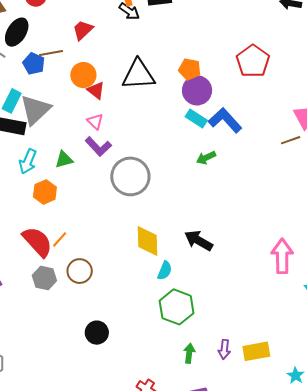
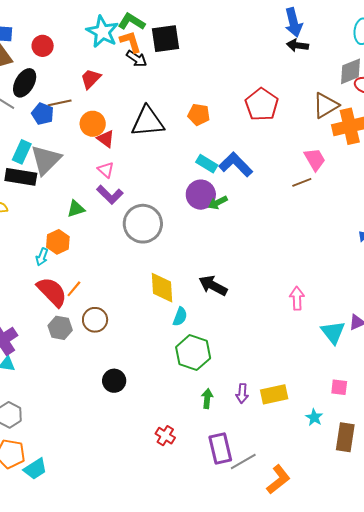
purple circle: (197, 90) -> (201, 195), moved
cyan arrow: (28, 161) -> (42, 257), moved, size x0.7
pink arrow: (282, 256) -> (297, 298), size x0.7

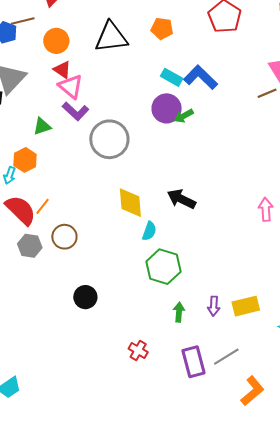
red triangle: (106, 139) -> (62, 70), moved
pink triangle: (106, 170) -> (71, 86), size x1.5
gray line: (243, 461) -> (226, 357), moved

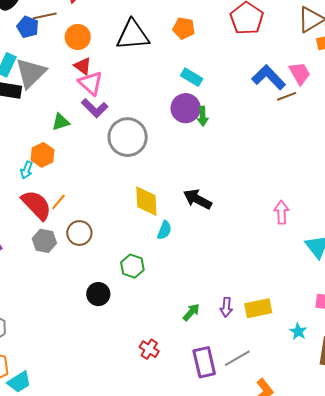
blue L-shape: (201, 77) -> (269, 77), moved
green arrow: (184, 116) -> (203, 116), turned -66
green hexagon: (163, 267) -> (132, 266), moved, size x0.7
green arrow: (179, 312) -> (191, 312), turned 36

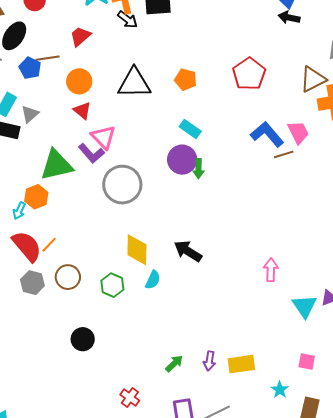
gray triangle: (31, 73) -> (30, 114), size x0.6
pink triangle: (91, 83) -> (103, 137), moved
green triangle: (61, 122) -> (56, 165), size x1.8
green hexagon: (132, 266) -> (112, 285), moved

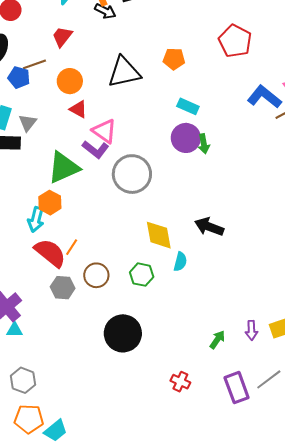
cyan arrow: (19, 211) -> (36, 219), size x1.4
black circle: (83, 339) -> (123, 333), size x1.6

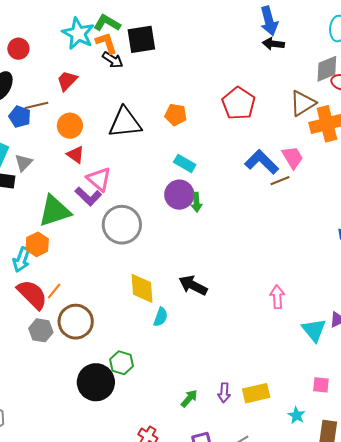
brown circle: (96, 275) -> (76, 322), size x1.4
green hexagon: (142, 275) -> (121, 363), moved

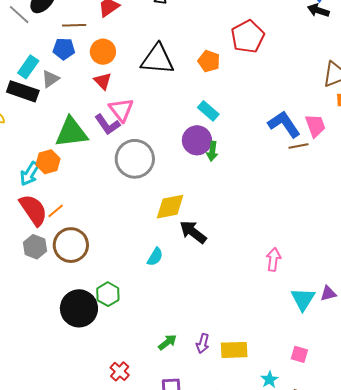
red pentagon: (239, 103) -> (248, 37), moved
blue pentagon: (20, 117) -> (64, 49), moved, turned -30
yellow diamond: (142, 288) -> (170, 207), moved, turned 72

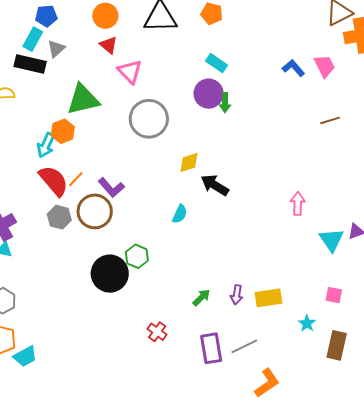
blue pentagon: (64, 49) -> (46, 16), moved
blue L-shape: (284, 124) -> (293, 68), size x0.7
purple L-shape: (107, 125) -> (111, 187), moved
brown line: (299, 146) -> (330, 120), moved
yellow diamond: (170, 207) -> (189, 162), size x0.7

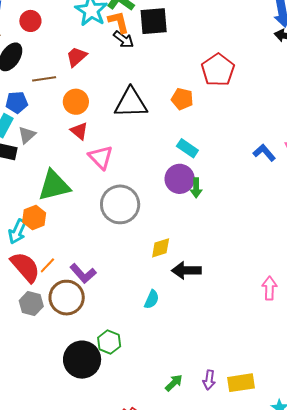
black arrow: (215, 185) -> (186, 270), turned -32

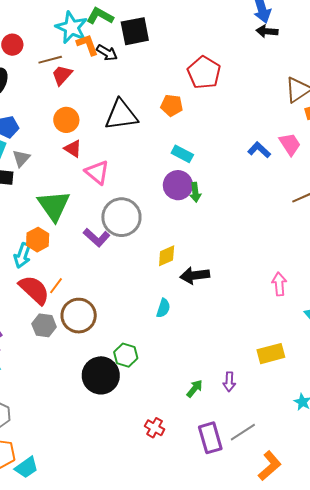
orange L-shape: (119, 22) -> (87, 45), moved
brown line: (44, 79) -> (50, 60), moved
green triangle: (54, 186) -> (54, 206), turned -45
purple L-shape: (83, 273) -> (97, 237), moved
yellow rectangle: (241, 383) -> (271, 354), moved

